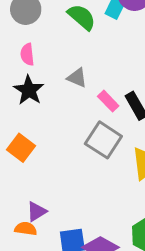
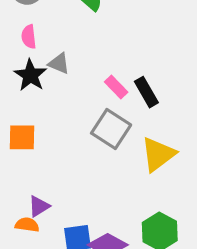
gray triangle: (77, 78) -> (59, 63), moved
orange square: (21, 148) -> (22, 137), turned -36

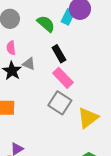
pink rectangle: (116, 87) -> (63, 78), size x1.5
black rectangle: (146, 92) -> (59, 54), moved

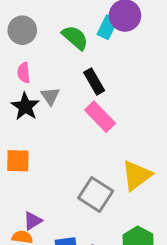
gray triangle: (29, 64) -> (50, 96), turned 32
gray square: (60, 103) -> (96, 194), moved

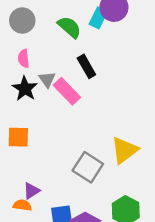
pink rectangle: (100, 117) -> (67, 91), moved

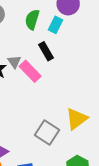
cyan rectangle: (98, 18) -> (55, 25), moved
green semicircle: (69, 27) -> (32, 20), turned -114

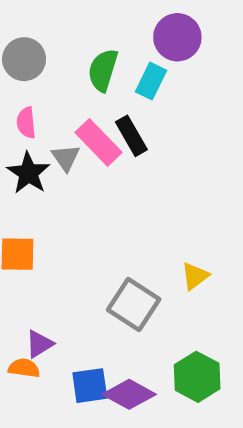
pink rectangle: (30, 71) -> (99, 142), moved
yellow triangle: (77, 119) -> (195, 276), size x0.6

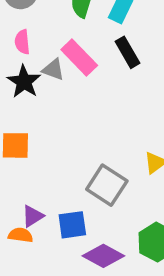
black rectangle: (131, 136) -> (127, 52), moved
gray triangle: (66, 158) -> (53, 70), turned -35
blue square: (90, 386) -> (72, 225), moved

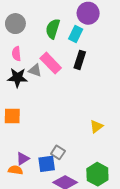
black rectangle: (127, 52) -> (80, 60), turned 48
black star: (24, 82) -> (17, 78), turned -30
gray square: (107, 185) -> (58, 152), moved, size x0.6

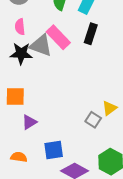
gray triangle: (35, 70) -> (41, 45), size x1.5
gray square: (58, 152) -> (93, 120), moved
purple triangle: (23, 159) -> (29, 122), moved

